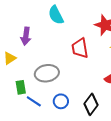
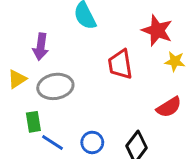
gray ellipse: (47, 73) -> (55, 86), moved

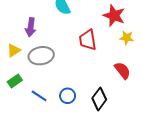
red semicircle: (169, 107) -> (122, 70), turned -96
green rectangle: (33, 122) -> (15, 81), moved, turned 64

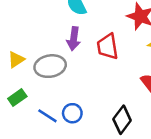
purple arrow: (31, 27) -> (74, 39), moved
blue circle: (68, 96) -> (72, 113), moved

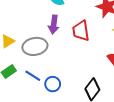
blue line: (47, 116) -> (33, 76), moved

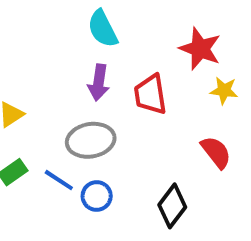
gray ellipse: (35, 46) -> (91, 140), moved

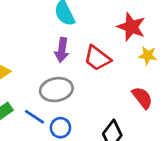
red trapezoid: (150, 94) -> (97, 58), turned -44

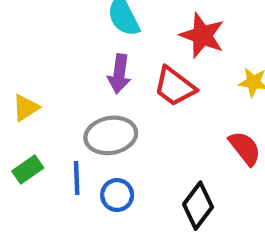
red star: (131, 27) -> (202, 35), moved
blue line: (35, 117) -> (77, 178), turned 55

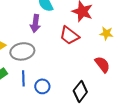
purple arrow: (119, 74) -> (35, 23), moved
gray ellipse: (111, 135) -> (22, 51), moved

